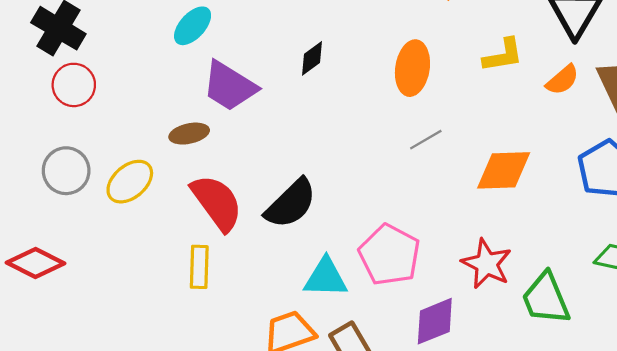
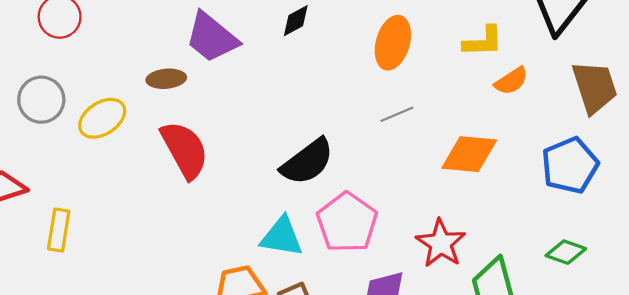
orange semicircle: (562, 80) -> (511, 81), moved
black semicircle: (291, 204) -> (307, 162), moved
yellow rectangle: (199, 267) -> (59, 230), moved

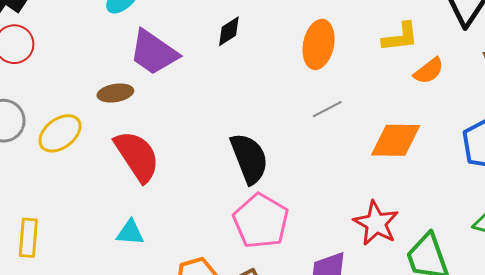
black semicircle: (307, 162) -> (249, 158), turned -70
pink pentagon: (347, 222) -> (261, 221), moved
cyan triangle: (282, 237) -> (130, 232), moved, size x0.7

